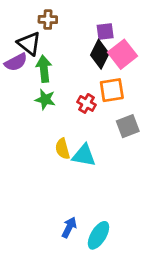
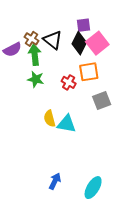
brown cross: (48, 20) -> (31, 39), moved, turned 32
black triangle: (29, 44) -> (53, 40), moved
cyan ellipse: (98, 235) -> (93, 188), moved

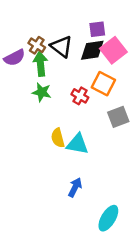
black diamond: (79, 43) -> (92, 50), turned 55
orange square: (89, 72) -> (103, 84), turned 36
blue arrow: (55, 181) -> (75, 187), moved

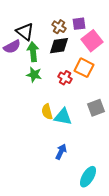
brown cross: (37, 45) -> (59, 27), moved
black triangle: (61, 47) -> (25, 32), moved
black diamond: (92, 50) -> (59, 46), moved
gray square: (118, 117) -> (96, 108), moved

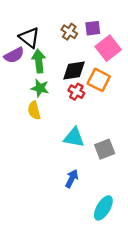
black diamond: (59, 46) -> (74, 70), moved
gray square: (96, 108) -> (105, 149), moved
yellow semicircle: (47, 112) -> (34, 110), moved

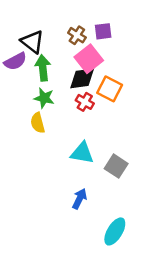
pink square: (108, 48) -> (89, 59), moved
gray square: (105, 149) -> (116, 166), turned -36

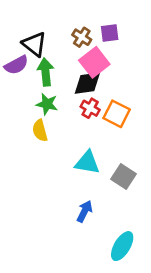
orange square: (110, 89) -> (117, 114), moved

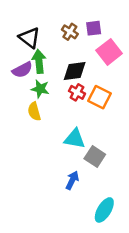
pink square: (94, 62) -> (109, 52), moved
purple semicircle: (16, 65) -> (22, 70), moved
gray square: (124, 176) -> (95, 157), moved

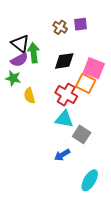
black triangle: (29, 38) -> (20, 44), moved
pink square: (109, 52) -> (94, 68), moved, turned -30
green star: (40, 89) -> (13, 78), moved
red cross: (77, 92) -> (66, 95), moved, size x1.5
blue arrow: (72, 180) -> (62, 155), turned -147

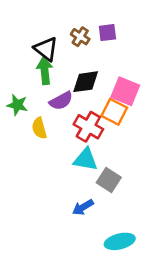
black triangle: (20, 44) -> (46, 49), moved
purple semicircle: (19, 60) -> (61, 101), moved
cyan ellipse: (90, 180) -> (120, 241), turned 45

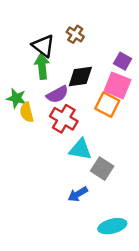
purple square: (107, 33) -> (123, 61), moved, turned 36
red cross: (88, 127) -> (64, 119), moved
yellow semicircle: (39, 128) -> (27, 112), moved

